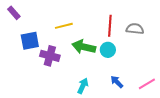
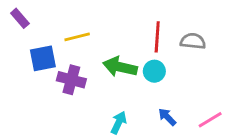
yellow line: (64, 26) -> (77, 37), moved

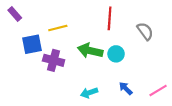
red line: (157, 37) -> (110, 18), moved
gray semicircle: (193, 41) -> (145, 31), turned 48
cyan arrow: (119, 123) -> (89, 93), turned -133

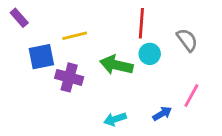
cyan circle: (116, 54) -> (150, 54), moved
blue arrow: (126, 88) -> (162, 114), turned 104
pink line: (158, 91) -> (191, 96), moved, turned -30

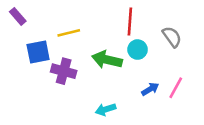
blue arrow: (162, 114) -> (150, 89), moved

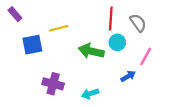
gray semicircle: (172, 37) -> (138, 23), moved
purple cross: (64, 71) -> (53, 84), moved
pink line: (176, 88) -> (146, 57), moved

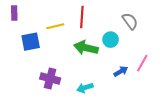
purple rectangle: (15, 14) -> (14, 13), turned 40
red line: (111, 18) -> (82, 17), moved
pink line: (146, 57) -> (142, 63), moved

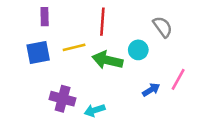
purple rectangle: (14, 13) -> (45, 17), moved
yellow line: (55, 26) -> (74, 47), moved
cyan arrow: (85, 88) -> (95, 110), moved

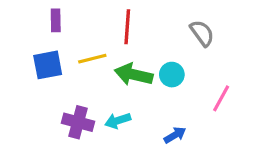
cyan circle: (138, 50) -> (172, 75), moved
blue arrow: (151, 90) -> (175, 135), moved
cyan arrow: (95, 110) -> (118, 121), moved

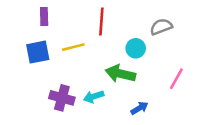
gray semicircle: (202, 33) -> (161, 27), turned -75
green arrow: (134, 75) -> (120, 74), moved
cyan circle: (172, 75) -> (136, 48), moved

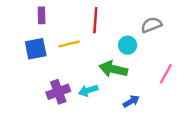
purple cross: (62, 98) -> (58, 92), turned -35

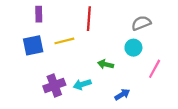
cyan circle: (128, 45) -> (133, 48), moved
green arrow: (113, 69) -> (106, 64), size x0.6

